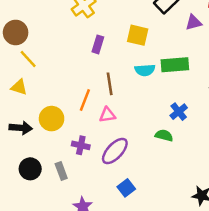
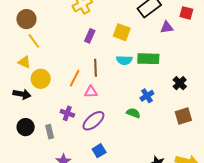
yellow circle: (52, 119) -> (41, 79), moved

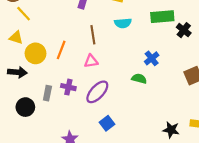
green rectangle: (148, 59) -> (162, 17), moved
orange line: (75, 78) -> (61, 50), moved
black cross: (180, 83) -> (184, 30), moved
gray rectangle: (50, 132) -> (47, 93), moved, turned 32

